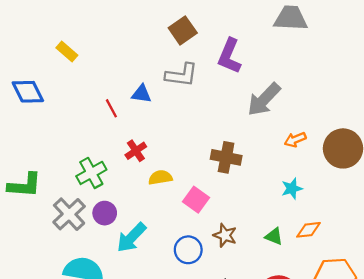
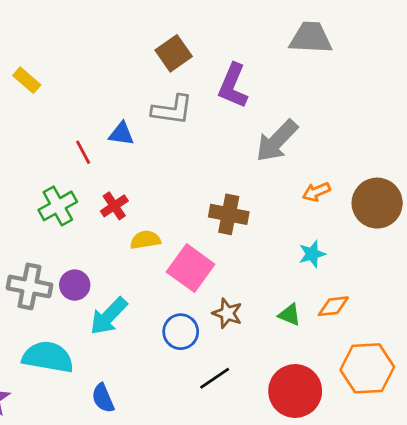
green cross: (91, 173) -> (58, 206), moved
pink square: (196, 200) -> (191, 268), size x1.4
gray cross: (69, 214) -> (30, 286), turned -36

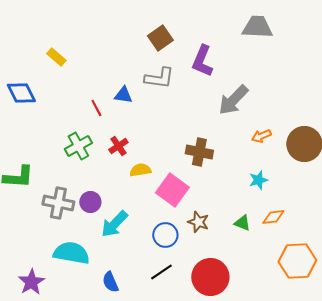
black line: (215, 378) -> (161, 272), moved
red circle: (295, 391) -> (210, 277), moved

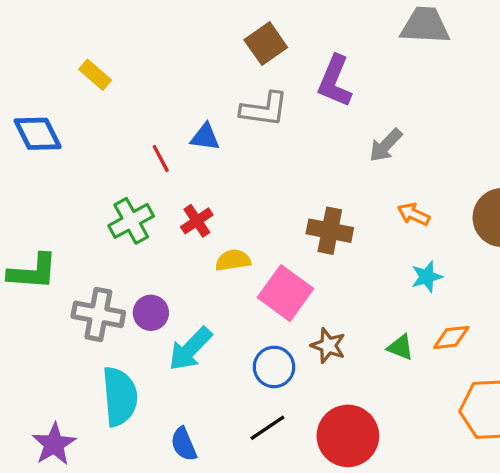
gray arrow: (233, 100) -> (386, 145), size x0.7
orange arrow: (261, 136) -> (414, 214), moved, turned 48
cyan semicircle: (71, 253) -> (120, 397), turned 75

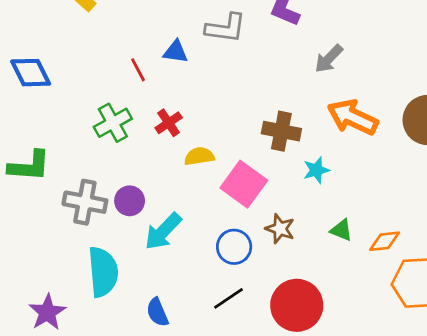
blue diamond: (38, 134) -> (31, 73), moved
orange arrow: (414, 214) -> (352, 117), size x1.8
cyan star: (427, 277) -> (316, 170), moved
orange diamond: (451, 337) -> (385, 241), moved

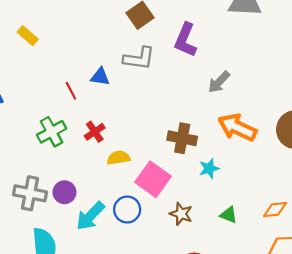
orange diamond: (385, 241) -> (275, 210), moved
blue circle: (234, 247) -> (127, 210), moved

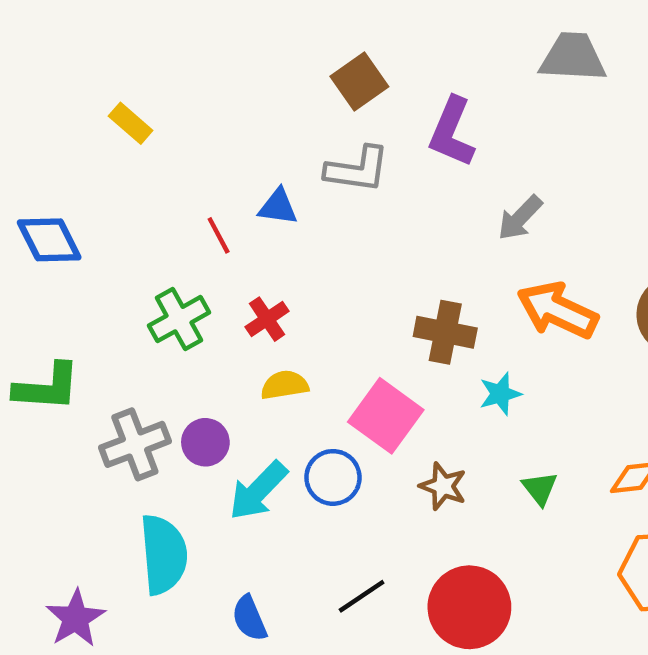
yellow semicircle: (118, 158) -> (285, 385), moved
gray cross: (30, 193) -> (135, 444), turned -32
green triangle: (229, 215) -> (540, 488), turned 30

